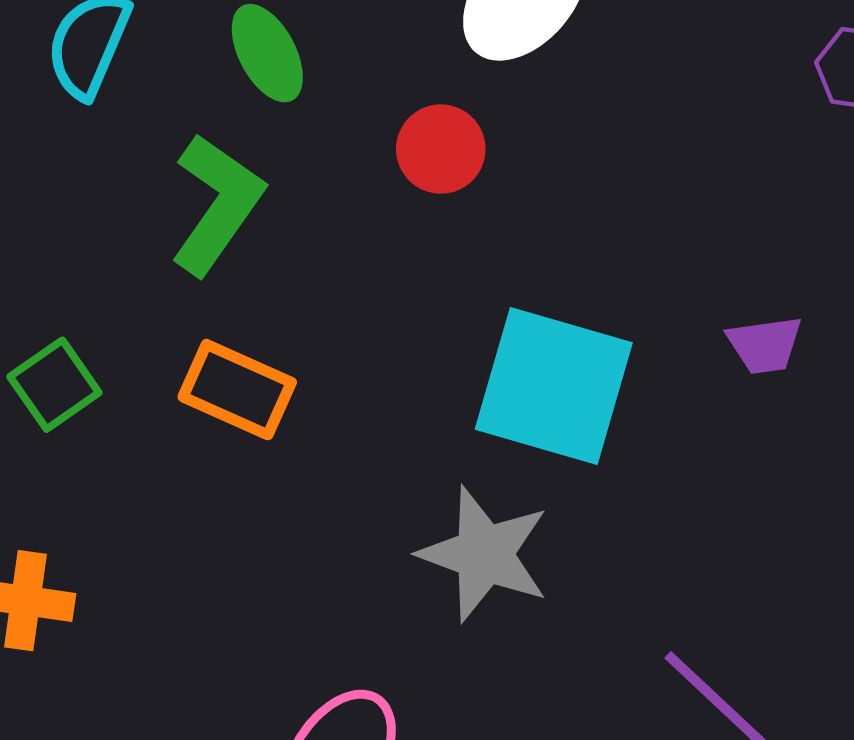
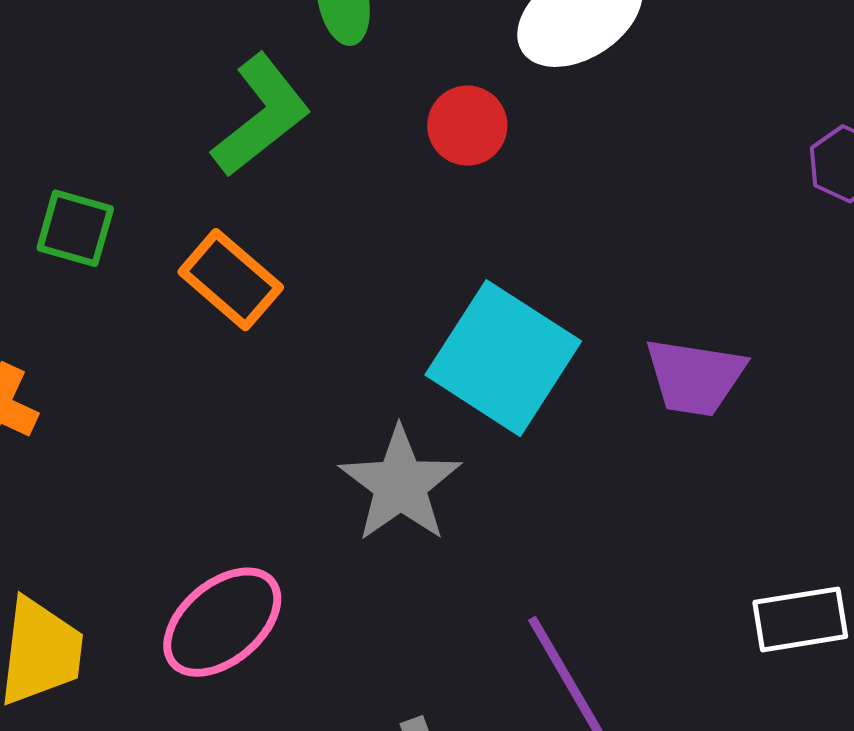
purple trapezoid: (765, 345) -> (695, 377), size x1.5
green square: (54, 385) -> (75, 228), turned 34

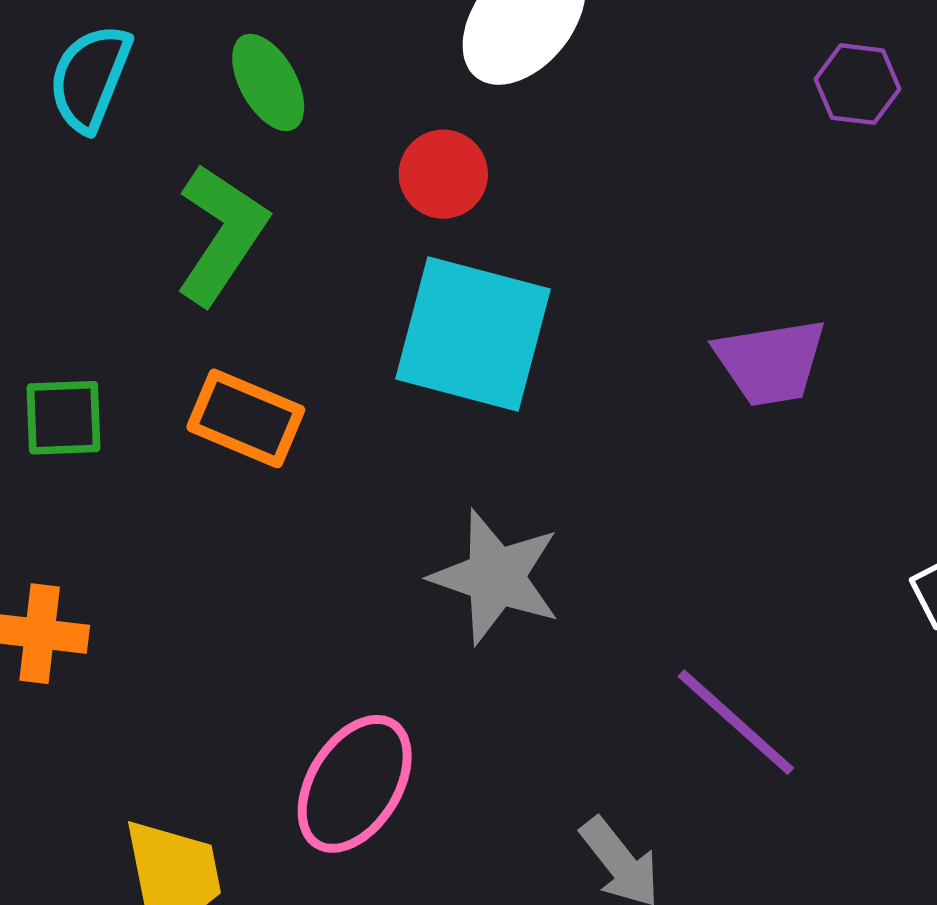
cyan square: (503, 358) -> (473, 334), moved

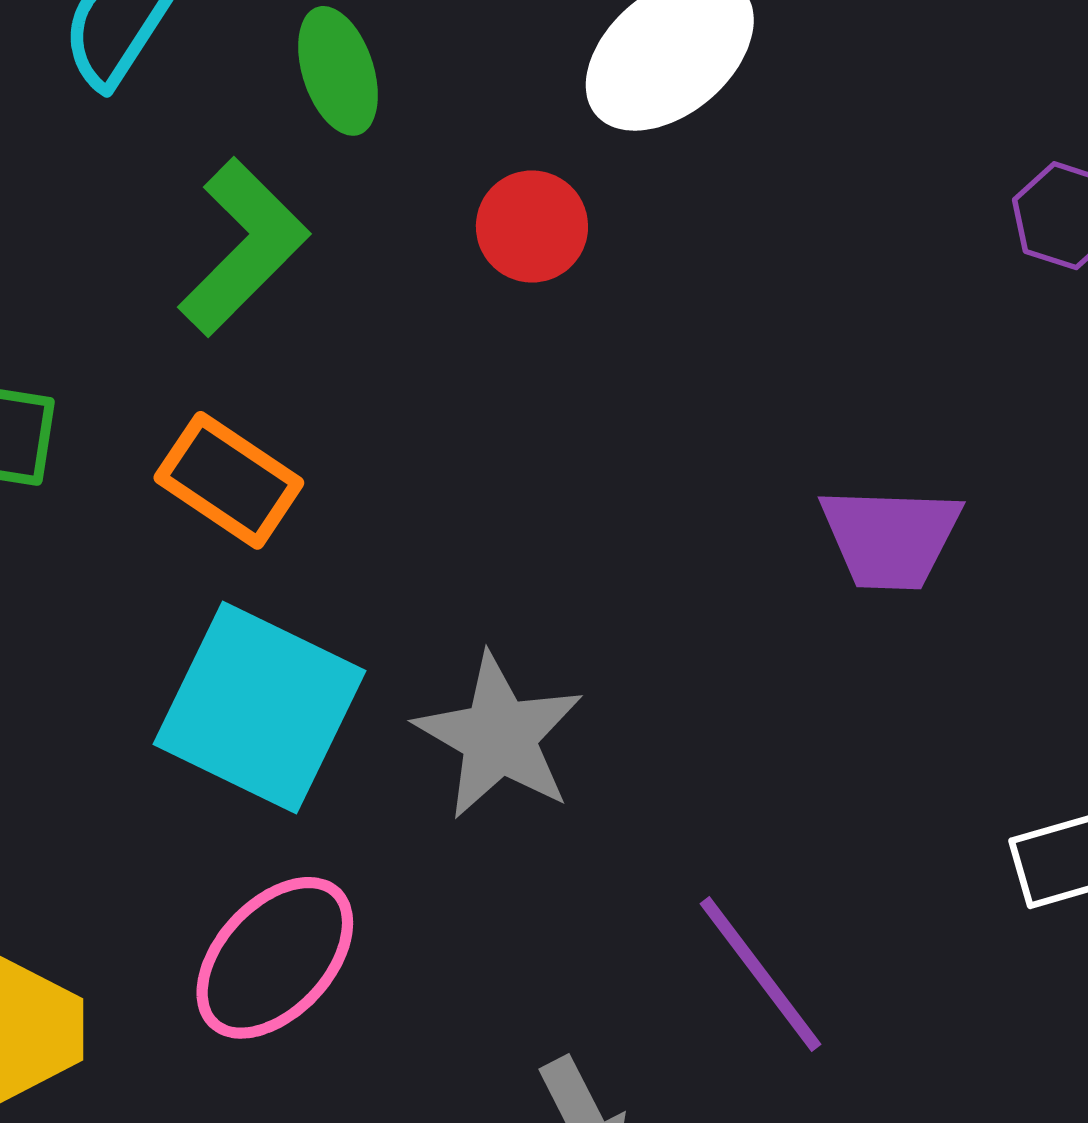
cyan square: (473, 334) -> (259, 708), moved

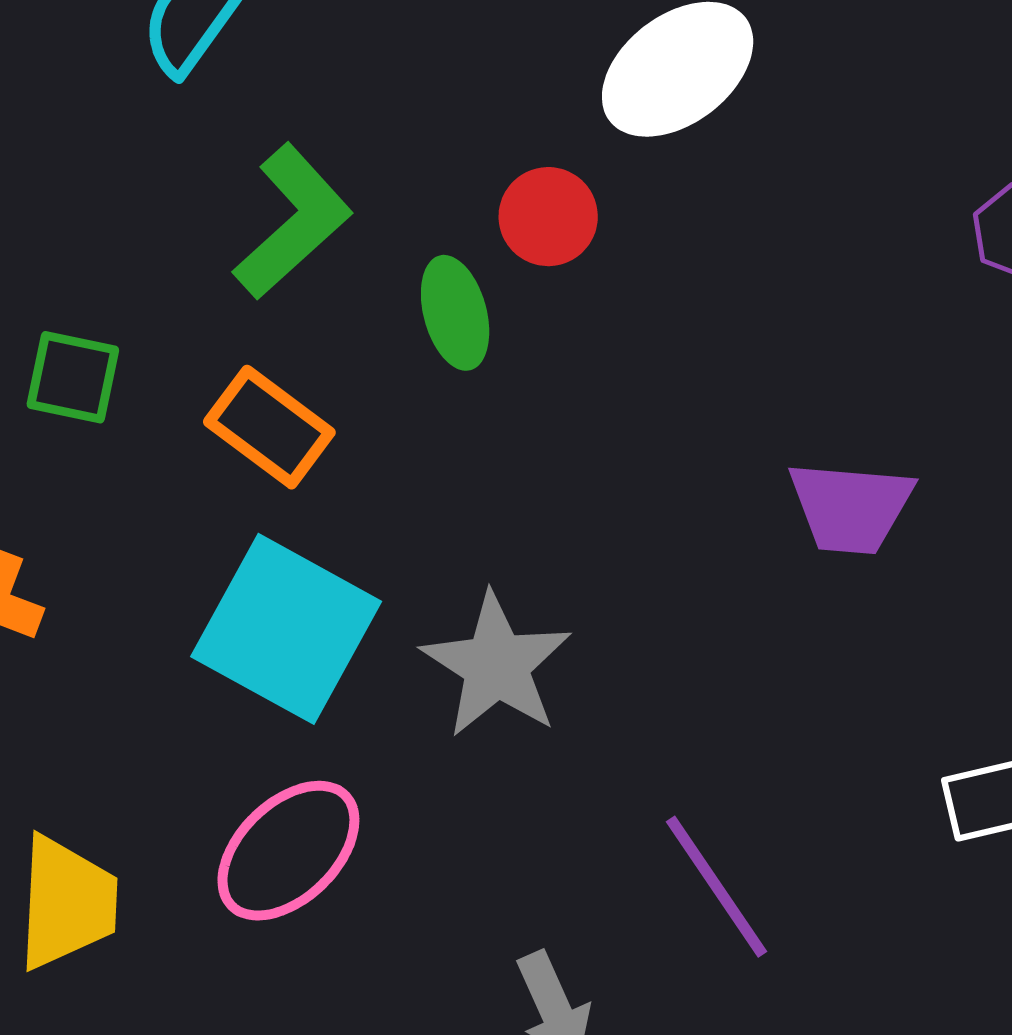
green ellipse: (338, 71) -> (455, 313), moved

